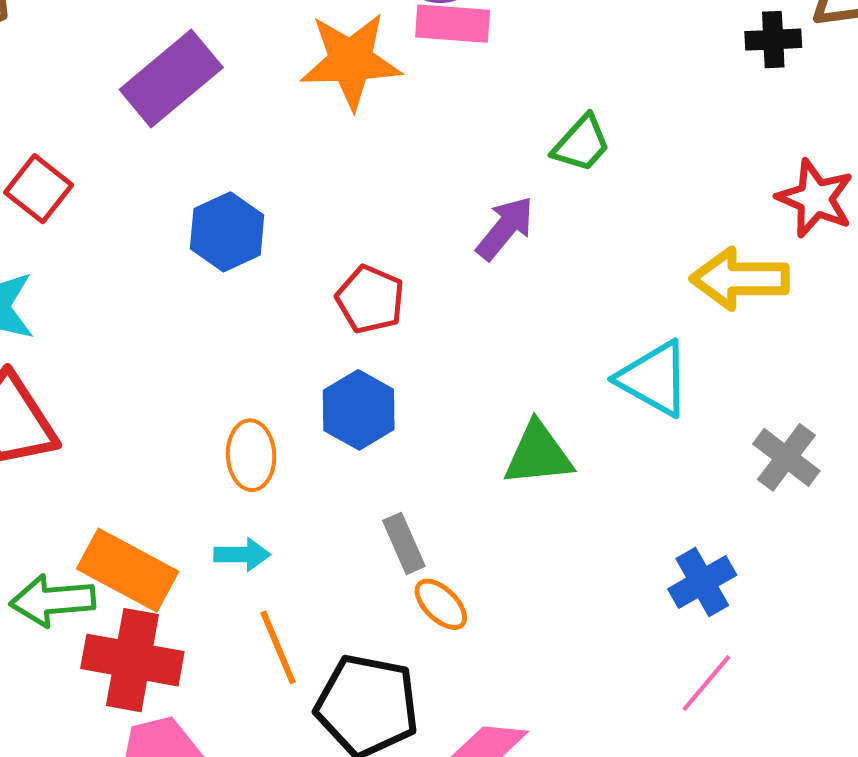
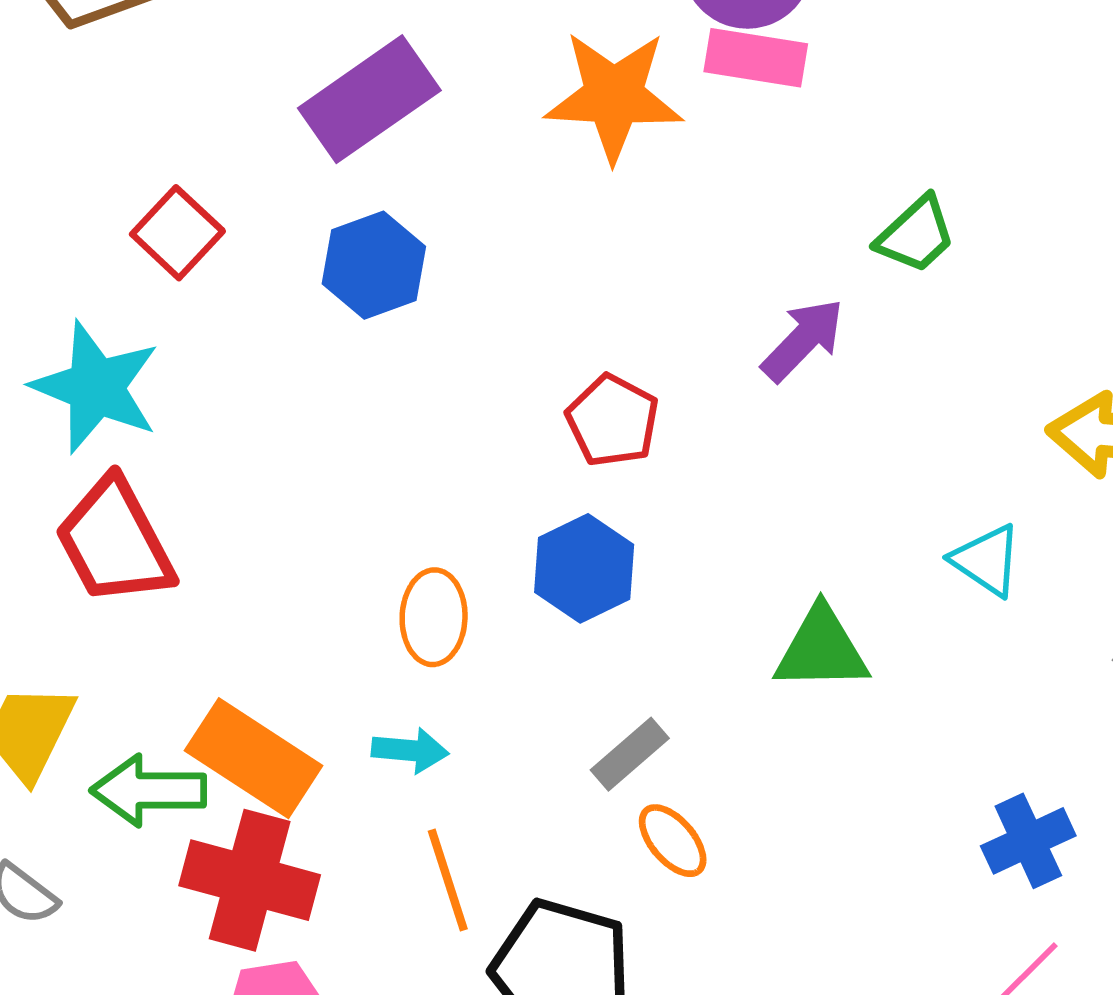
blue hexagon: (227, 232) -> (374, 265), moved
cyan triangle: (654, 378) -> (986, 560), size x0.7
gray rectangle: (404, 543) -> (630, 754), turned 68

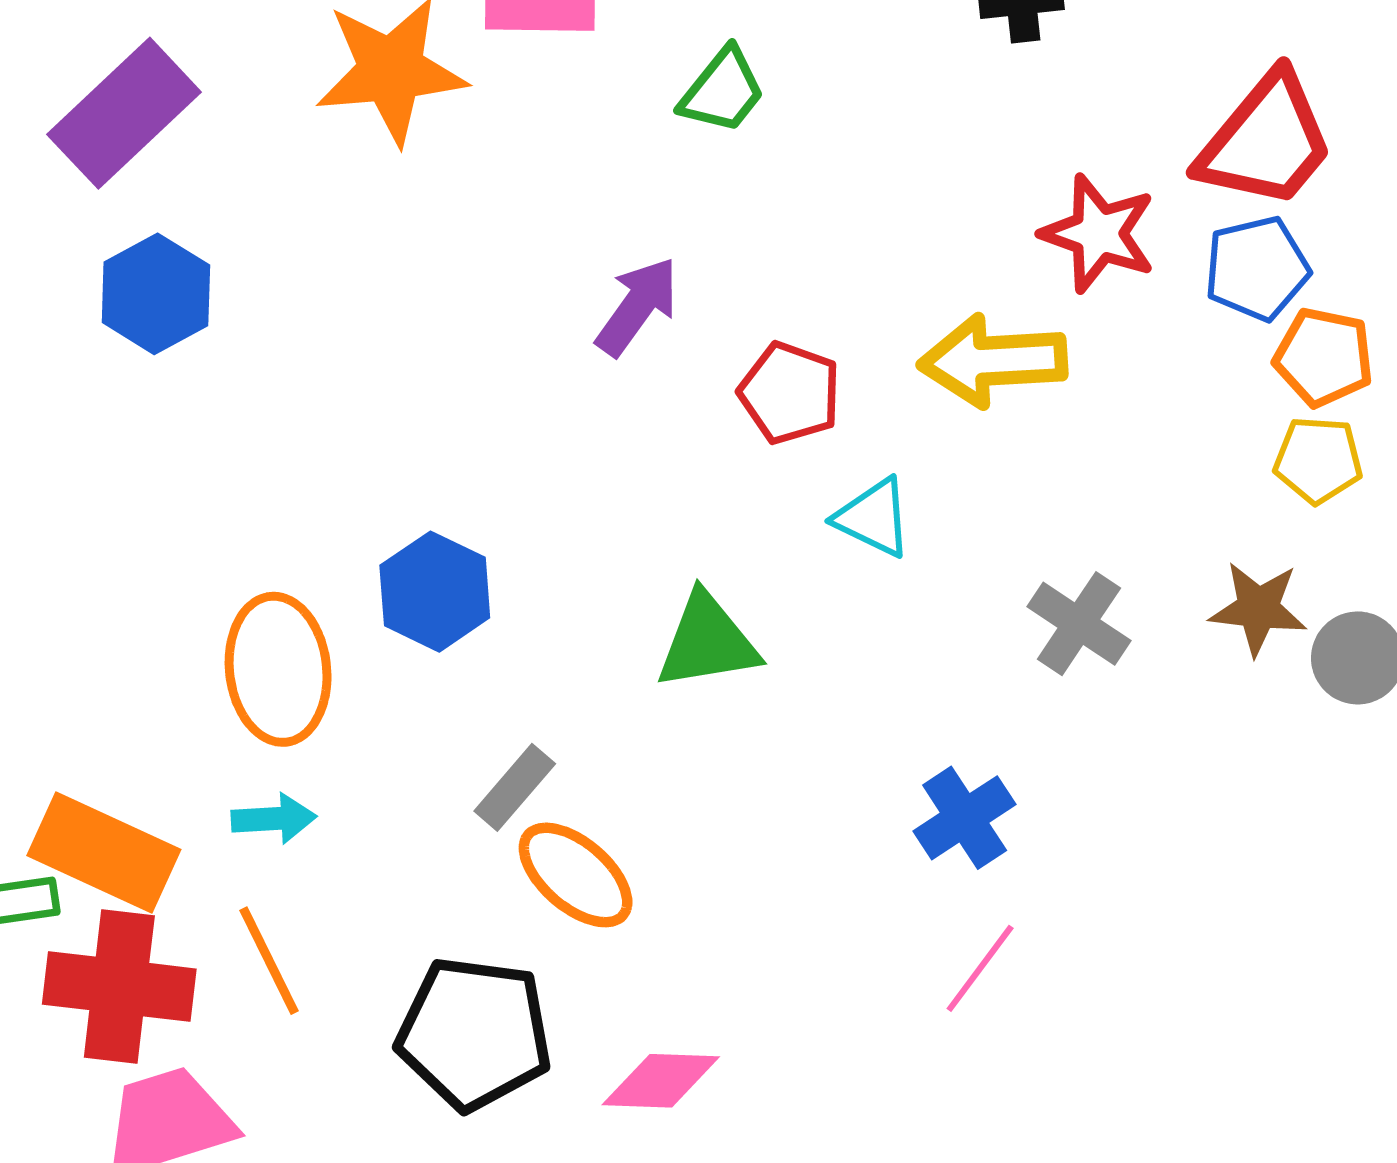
green trapezoid: (916, 235) -> (723, 91), moved
red pentagon: (613, 421) -> (790, 393), moved
orange ellipse: (434, 617) -> (278, 669), size x1.4
orange ellipse: (673, 841) -> (576, 875), size x1.4
orange line: (448, 880) -> (269, 961), moved

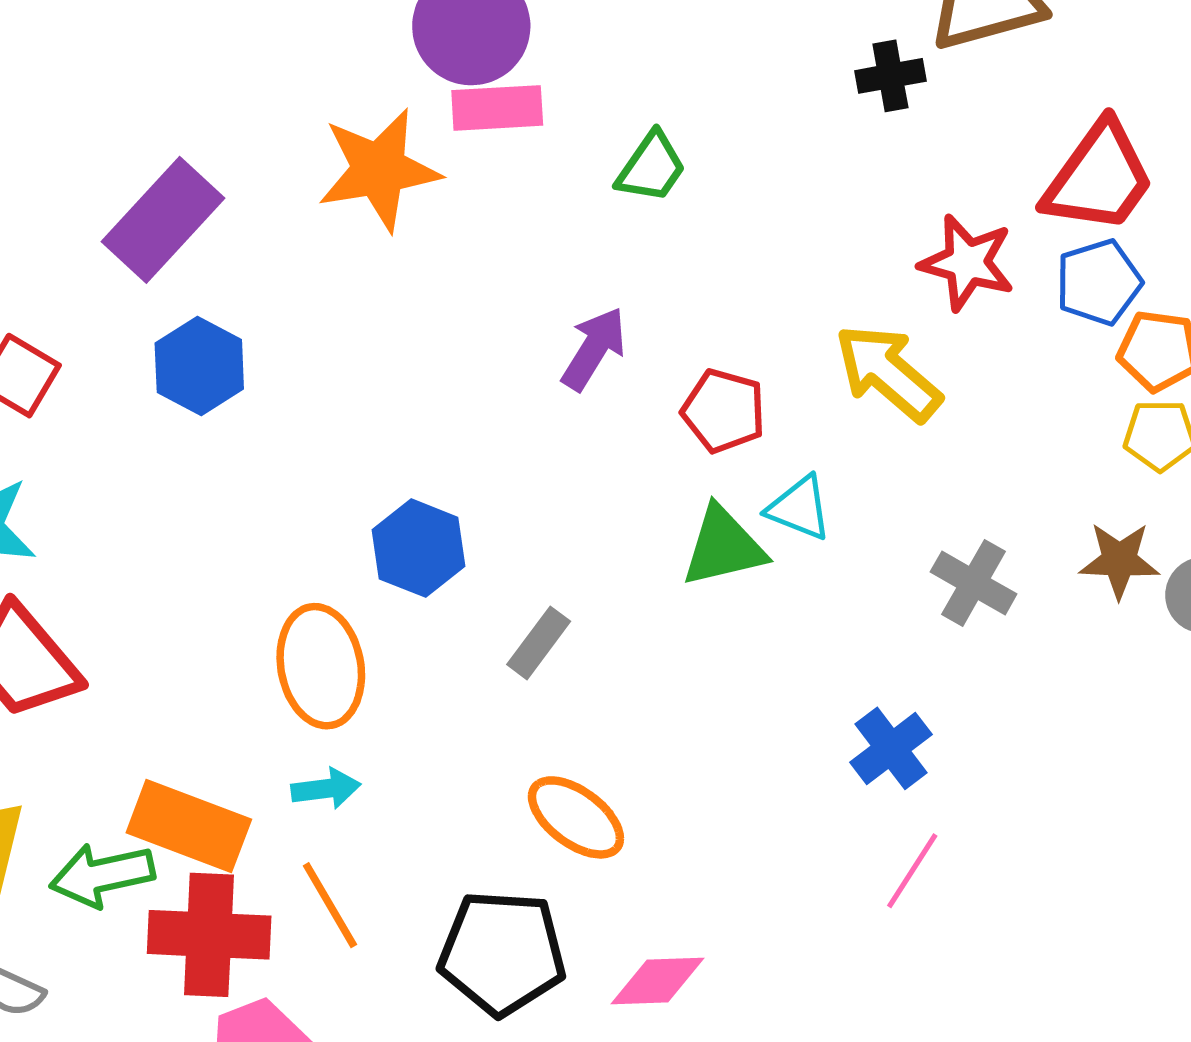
yellow arrow: (993, 361) -> (888, 373), turned 48
blue hexagon: (435, 592) -> (419, 548), moved
green triangle: (707, 642) -> (723, 547), moved
gray rectangle: (515, 787) -> (539, 643), moved

